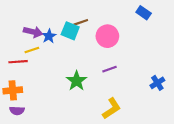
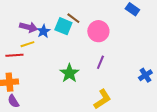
brown line: (81, 22) -> (73, 18), turned 56
purple line: (110, 69) -> (100, 62), turned -48
purple semicircle: (17, 111) -> (13, 101), turned 56

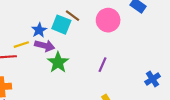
purple arrow: (28, 27) -> (45, 46), moved
pink circle: (98, 31) -> (108, 20), moved
green star: (69, 73) -> (58, 62), moved

